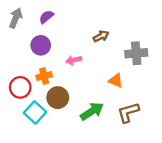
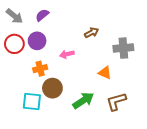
gray arrow: (16, 18) -> (14, 16), turned 108
red circle: (20, 87) -> (14, 44), moved
cyan square: (35, 112) -> (32, 101), turned -36

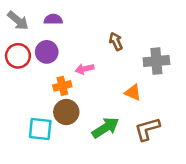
purple semicircle: (42, 15) -> (53, 19), turned 40
brown arrow: (92, 33) -> (116, 41), turned -88
orange cross: (40, 69) -> (62, 86), moved

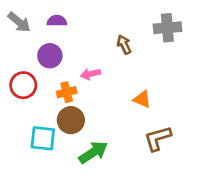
red circle: (18, 56) -> (23, 85), moved
gray cross: (156, 61) -> (167, 28), moved
green arrow: (105, 128) -> (93, 152), moved

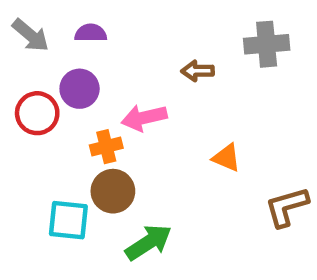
brown arrow: (124, 45) -> (198, 71), turned -66
pink arrow: (90, 74) -> (144, 118), size x1.4
red circle: (23, 85) -> (37, 113), moved
brown L-shape: (158, 138) -> (287, 207), moved

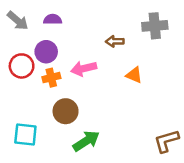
orange cross: (106, 147) -> (51, 78), moved
orange triangle: (227, 158) -> (134, 75), moved
brown L-shape: (287, 207) -> (166, 141), moved
cyan square: (68, 220) -> (25, 134), moved

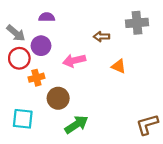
gray arrow: (18, 21) -> (16, 33), moved
orange cross: (51, 78) -> (36, 78), moved

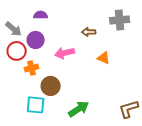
cyan square: (23, 119) -> (36, 105), moved
green arrow: (76, 125) -> (79, 109), moved

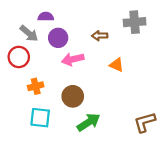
gray arrow: (14, 29) -> (29, 33), moved
purple circle: (36, 40) -> (58, 38), moved
orange cross: (32, 68) -> (36, 86), moved
brown circle: (51, 86) -> (73, 96), moved

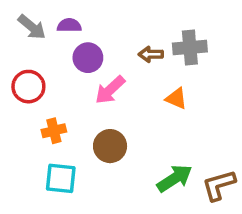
gray cross: (135, 22) -> (190, 47), moved
gray arrow: (29, 33) -> (32, 27), moved
pink arrow: (73, 59) -> (110, 90), turned -30
green arrow: (88, 122) -> (175, 178), moved

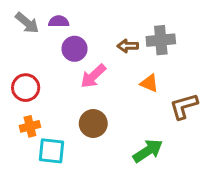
red circle: (28, 87) -> (26, 88), moved
orange cross: (54, 131) -> (30, 126), moved
brown L-shape: (219, 185) -> (184, 106), moved

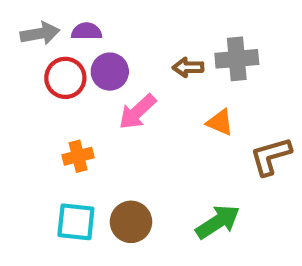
gray arrow: (27, 23) -> (40, 33), turned -50
red circle: (26, 88) -> (65, 78), moved
brown circle: (93, 124) -> (131, 222), moved
orange cross: (30, 126) -> (78, 156), moved

